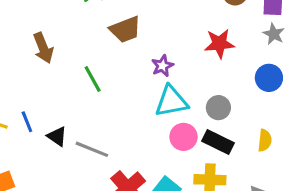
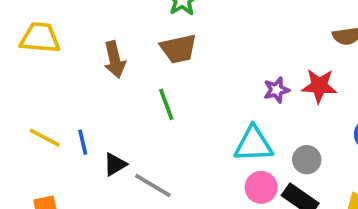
brown trapezoid: (125, 30) -> (178, 49), moved
purple star: (162, 66) -> (276, 90), moved
black triangle: (57, 136) -> (115, 164), turned 45

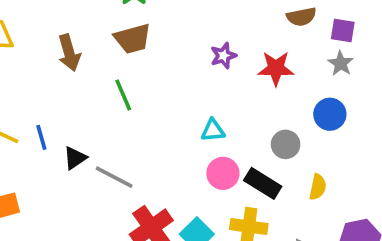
purple star: (276, 90) -> (223, 56), moved
cyan triangle: (253, 144) -> (213, 130), size x0.6
gray circle: (307, 160) -> (286, 144), moved

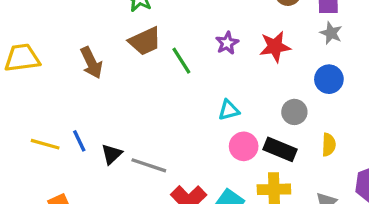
green line: (123, 95) -> (181, 61), moved

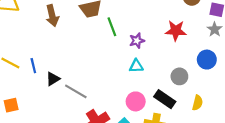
purple star: (227, 43) -> (137, 41), moved
pink circle: (244, 146) -> (136, 101), moved

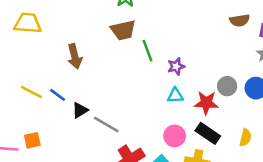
brown arrow: (52, 16) -> (75, 56), moved
red star: (176, 31) -> (206, 103), moved
blue line: (33, 66) -> (58, 95), turned -40
gray circle: (179, 76) -> (227, 86), moved

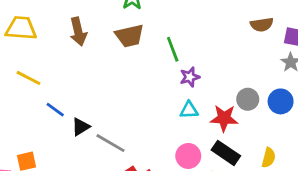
green line: (147, 51) -> (173, 49), moved
brown arrow: (75, 56) -> (78, 32), moved
yellow line: (31, 92) -> (29, 78), moved

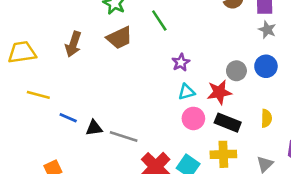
brown arrow: (78, 32) -> (73, 44), turned 45
green line: (173, 49) -> (159, 20), moved
black triangle: (81, 127) -> (94, 128), turned 36
pink circle: (188, 156) -> (193, 118), moved

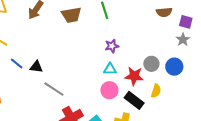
yellow semicircle: (266, 118) -> (156, 91), moved
black triangle: (94, 128) -> (36, 67), moved

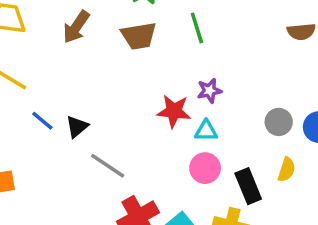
black triangle: (36, 67) -> (77, 127), turned -48
red star: (134, 76) -> (174, 111), moved
black rectangle: (134, 100) -> (248, 186), turned 30

